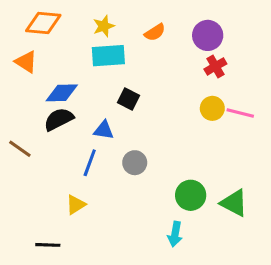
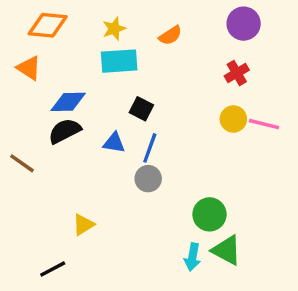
purple circle: (208, 35) -> (244, 24), moved
blue line: (90, 163) -> (150, 148), moved
green triangle: (234, 203) -> (227, 250), moved
black line: (48, 245) -> (53, 269), turned -30

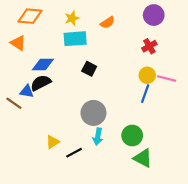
blue triangle: (114, 143) -> (27, 91), moved
blue line: (150, 148) -> (145, 94), moved
gray circle: (148, 179) -> (93, 113), size x1.5
cyan arrow: (192, 257) -> (98, 137), moved
black line: (53, 269) -> (74, 153), moved

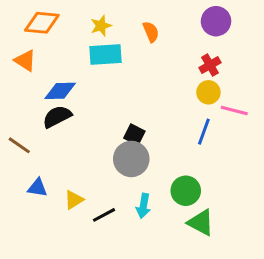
orange semicircle: (107, 23) -> (151, 32), turned -80
black square: (89, 69) -> (134, 135), moved
yellow circle: (147, 75) -> (208, 92), moved
blue triangle: (27, 91) -> (37, 188), moved
cyan arrow: (98, 137) -> (143, 206), moved

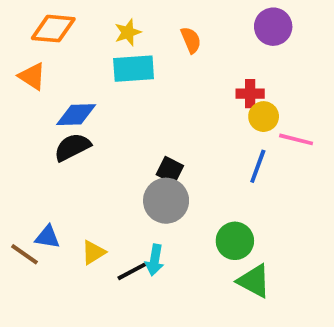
red cross: (210, 65) -> (250, 94), moved, turned 30
brown line: (19, 145) -> (25, 254), moved
cyan arrow: (143, 206) -> (155, 260), moved

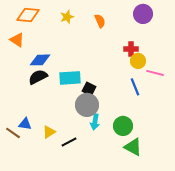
cyan rectangle: (134, 69) -> (70, 78), moved
blue line: (258, 166) -> (135, 87), turned -42
cyan arrow: (155, 260) -> (95, 122), moved

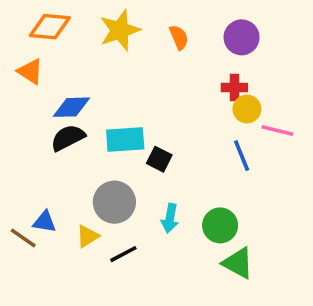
purple circle: (143, 14) -> (242, 37), moved
yellow star: (67, 17) -> (120, 30), size x1.6
gray circle: (87, 105) -> (114, 202), moved

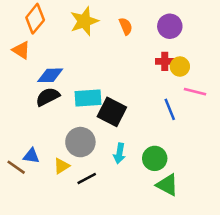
orange diamond: (50, 27) -> (35, 19), turned -56
yellow circle: (247, 109) -> (180, 67), moved
black square: (159, 159) -> (112, 112), size x1.6

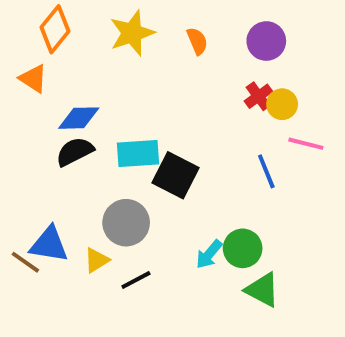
red cross: (165, 61) -> (258, 96), turned -36
cyan arrow: (119, 153) -> (209, 254), moved, turned 30
blue triangle: (31, 156) -> (49, 244), size x1.5

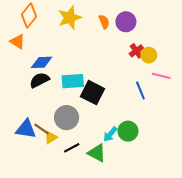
purple circle: (266, 41) -> (126, 22), moved
brown line: (25, 262) -> (42, 129), moved
green triangle: (262, 290) -> (97, 153), moved

